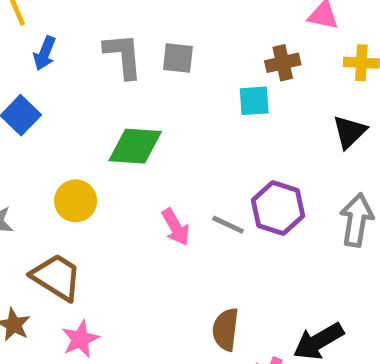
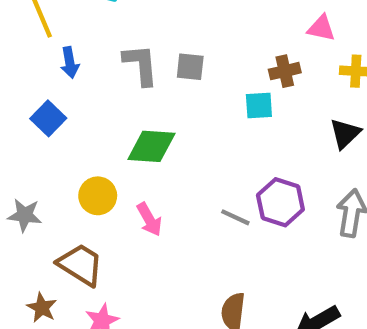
blue arrow: (45, 53) -> (70, 62), turned -32
pink arrow: (176, 227) -> (149, 219), moved

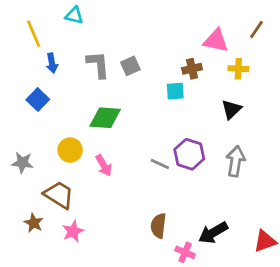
pink triangle: (321, 28) -> (216, 41), size x1.4
gray square: (190, 67) -> (130, 66), turned -30

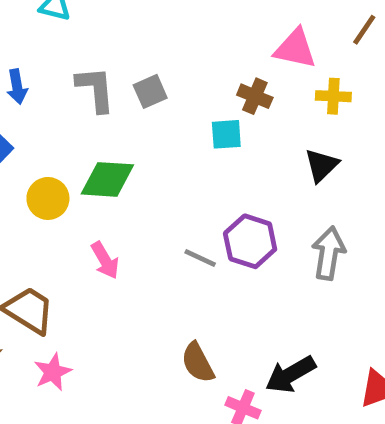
brown cross: (192, 69) -> (255, 96), turned 36
yellow circle: (70, 150) -> (48, 198), moved
brown semicircle: (158, 226) -> (198, 363), turned -35

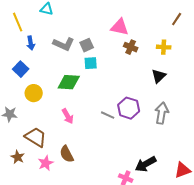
pink triangle: (295, 49) -> (120, 27), moved
gray L-shape: (95, 89) -> (64, 44), turned 120
cyan square: (226, 134) -> (91, 63), moved
yellow circle: (48, 198) -> (34, 93), moved
brown semicircle: (198, 363) -> (67, 154), moved

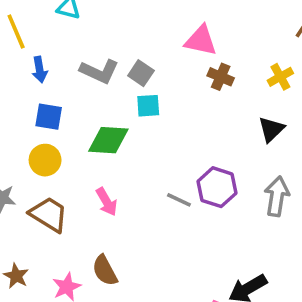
gray square: (87, 45) -> (141, 73), turned -32
yellow cross: (164, 47) -> (280, 77), turned -32
blue square: (21, 69) -> (49, 117), moved, turned -35
brown trapezoid: (36, 137) -> (49, 214), moved

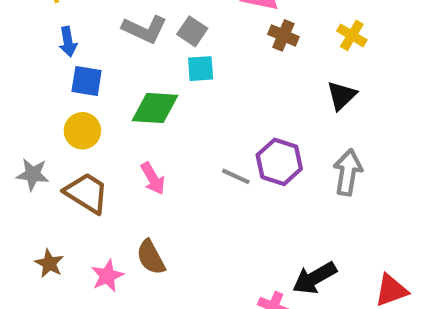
blue arrow: (40, 70) -> (68, 42), moved
yellow cross: (280, 77) -> (352, 35), turned -30

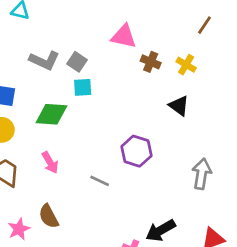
brown cross: (283, 35) -> (151, 62), moved
black triangle: (341, 96) -> (179, 106), turned -40
gray arrow: (348, 172) -> (202, 174), moved
gray line: (236, 176) -> (100, 181), moved

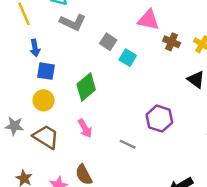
gray L-shape: (44, 60) -> (73, 22), moved
cyan square: (83, 87) -> (128, 58), moved, turned 35
green diamond: (51, 114) -> (86, 87), turned -44

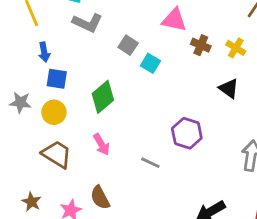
gray star: (14, 126) -> (20, 102), moved

